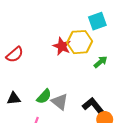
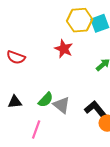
yellow hexagon: (80, 42) -> (80, 20), moved
red semicircle: (15, 55) -> (16, 57), turned 60

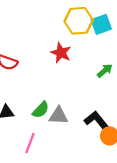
gray triangle: (62, 105) -> (58, 116), turned -36

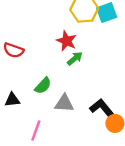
green arrow: (105, 71) -> (75, 59), moved
green semicircle: (41, 110) -> (43, 86), moved

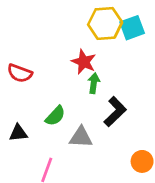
green arrow: (75, 59) -> (94, 83), turned -42
black L-shape: (102, 108) -> (115, 112), moved, turned 85

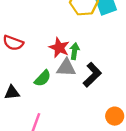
red star: (84, 62) -> (59, 48), moved
gray triangle: (81, 137) -> (66, 68), moved

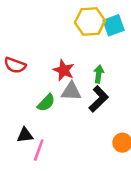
green arrow: (75, 51) -> (99, 74), moved
black triangle: (12, 92) -> (25, 135), moved

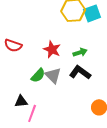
green arrow: (99, 74) -> (80, 52), turned 64
gray triangle: (71, 91) -> (53, 75), moved, turned 42
black L-shape: (99, 99) -> (80, 72), turned -100

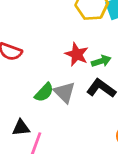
red star: (52, 49) -> (77, 54), moved

